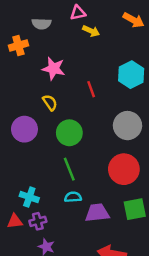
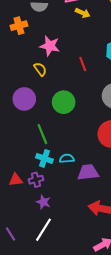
yellow semicircle: (50, 102) -> (40, 69), moved
green line: (69, 169) -> (42, 134), moved
cyan cross: (29, 197) -> (44, 158), moved

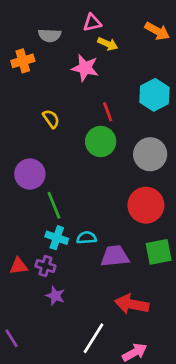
pink star: (50, 46) -> (85, 68), moved
purple circle: (24, 99) -> (30, 174), moved
green circle: (64, 102) -> (101, 142), moved
purple cross: (36, 180) -> (45, 266), turned 32
white line: (43, 230) -> (94, 338), moved

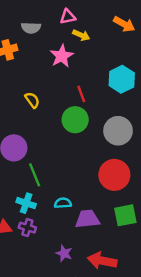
pink star: (85, 68) -> (62, 56), turned 30
cyan cross: (57, 238) -> (26, 203), moved
purple star: (55, 296) -> (64, 253), moved

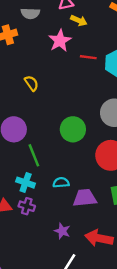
red line: (81, 94) -> (88, 57), moved, turned -63
green circle: (75, 120) -> (73, 129), moved

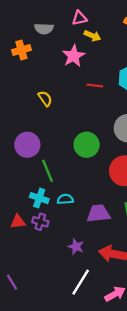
red line: (88, 57) -> (95, 86), moved
cyan semicircle: (61, 183) -> (65, 199), moved

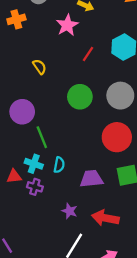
red line: (95, 86) -> (88, 54), turned -63
green circle: (87, 145) -> (80, 97), moved
cyan semicircle: (65, 199) -> (59, 165), turned 105
red triangle: (18, 222) -> (14, 176), moved

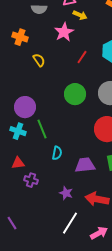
orange cross: (16, 19) -> (20, 37), moved, turned 35
yellow semicircle: (39, 67) -> (39, 60), moved
cyan cross: (34, 164) -> (18, 131), moved
purple cross: (35, 187) -> (31, 180), moved

